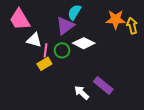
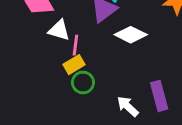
green circle: (62, 50) -> (83, 82), moved
purple rectangle: (103, 85) -> (159, 96), turned 36

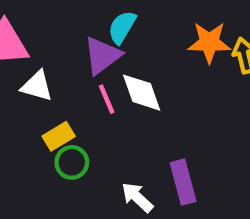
white diamond: (131, 35) -> (142, 93), turned 44
pink line: (75, 45) -> (107, 99), moved, turned -30

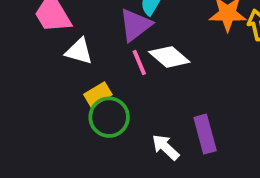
white diamond: (142, 93) -> (169, 57), turned -30
green circle: (72, 162) -> (109, 117), size x1.4

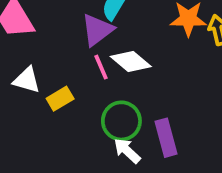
white triangle: (79, 51) -> (27, 80), moved
green circle: (109, 117) -> (121, 121), moved

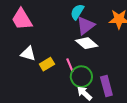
purple triangle: (97, 30) -> (86, 25), moved
pink line: (101, 67) -> (70, 65), moved

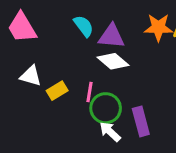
cyan semicircle: (77, 12) -> (84, 26), moved, turned 112
purple triangle: (86, 25) -> (111, 36), turned 42
pink line: (70, 65) -> (89, 92), turned 32

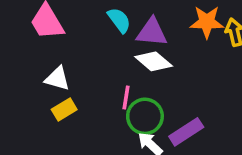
yellow rectangle: (57, 91) -> (64, 109), moved
purple rectangle: (141, 121) -> (186, 132), turned 72

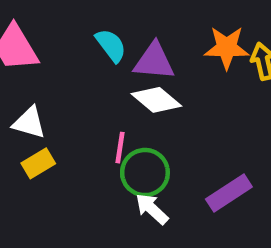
purple rectangle: (186, 132) -> (229, 193), moved

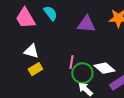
cyan semicircle: (111, 45) -> (50, 13), moved
white diamond: (156, 100) -> (104, 68), moved

